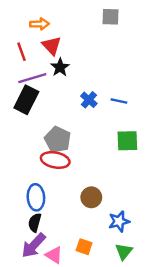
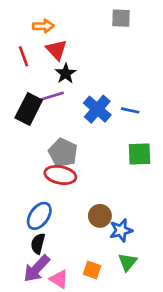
purple line: (32, 78) -> (48, 97), moved
blue cross: (89, 100) -> (97, 109), size x1.5
blue ellipse: (36, 197) -> (39, 216), turned 40
blue star: (119, 221) -> (121, 230), moved
green triangle: (124, 251) -> (128, 262), moved

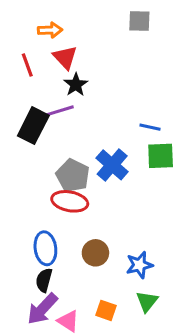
blue cross: (97, 109) -> (112, 165), moved
green square: (139, 154) -> (161, 156), moved
blue ellipse: (39, 216) -> (45, 248), turned -44
brown circle: (100, 216) -> (95, 253), moved

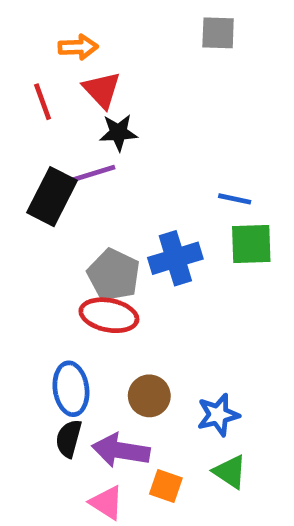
black star: (76, 85) -> (118, 133), turned 30
blue cross: (112, 165) -> (175, 258), turned 32
green triangle: (147, 301) -> (230, 472), turned -35
purple arrow: (42, 309) -> (121, 450), moved, turned 56

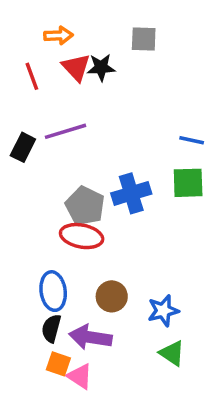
gray square: (218, 33) -> (144, 39), moved
black star: (118, 133) -> (101, 67), moved
black rectangle: (52, 197) -> (23, 147), moved, size x0.7
blue line: (235, 199) -> (192, 140), moved
orange square: (166, 486) -> (58, 364), moved

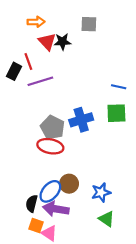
red line: (32, 76) -> (28, 61), moved
black rectangle: (23, 147) -> (14, 71), moved
blue ellipse: (53, 291) -> (50, 191), moved, turned 50

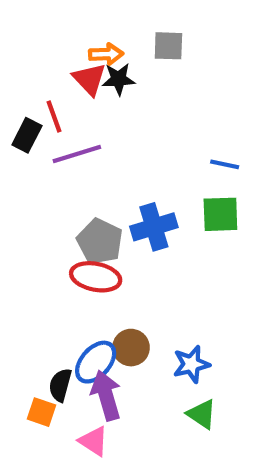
orange arrow: (36, 22) -> (106, 54), moved
purple arrow: (56, 209) -> (106, 395), turned 65
orange square: (36, 225) -> (42, 412), moved

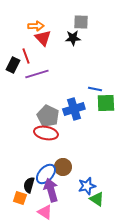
orange arrow: (106, 54) -> (36, 26), moved
black star: (119, 79) -> (73, 38), moved
blue line: (225, 164) -> (95, 89), moved
blue star: (191, 364) -> (87, 186), moved

